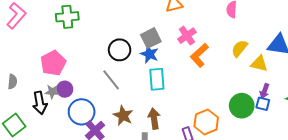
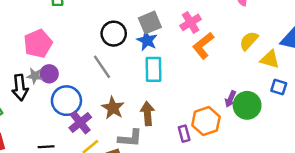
purple arrow: (264, 91) -> (231, 99), moved
blue square: (263, 104) -> (279, 87), moved

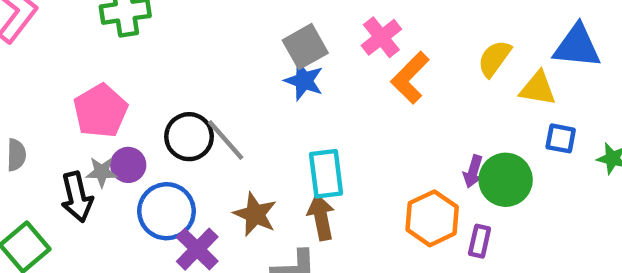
black circle: (114, 34) -> (189, 137), moved
cyan rectangle: (153, 69) -> (326, 174), moved
purple rectangle: (184, 134) -> (480, 241), moved, turned 35

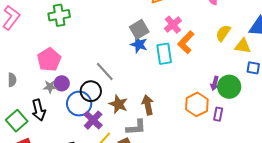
black circle: (189, 137) -> (91, 91), moved
cyan rectangle: (326, 174) -> (164, 54), moved
black arrow: (77, 197) -> (39, 110), moved

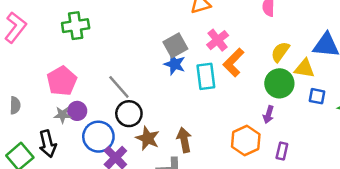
gray line: (105, 71) -> (119, 87), moved
green circle: (229, 87) -> (279, 83), moved
black circle: (91, 91) -> (129, 114), moved
purple rectangle: (218, 114) -> (282, 151), moved

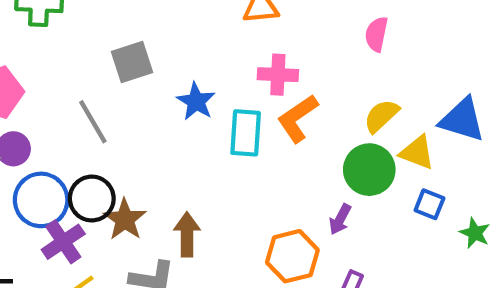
pink cross: (218, 40) -> (278, 75), turned 30
gray square: (175, 45) -> (132, 62), moved
black circle: (129, 114) -> (92, 199), moved

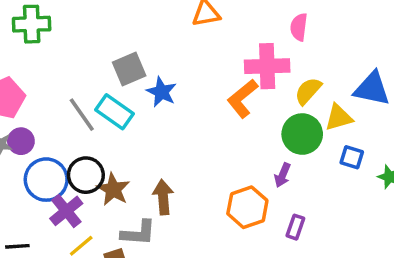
gray square: (132, 62) -> (129, 69), moved
pink cross: (278, 75) -> (267, 66), moved, size x1.4
cyan rectangle: (246, 133) -> (115, 112), moved, turned -54
yellow triangle: (417, 152) -> (339, 117), turned -32

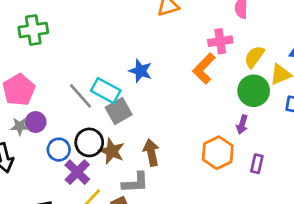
pink cross: (267, 66) -> (220, 41), size x0.7
gray square: (129, 69) -> (119, 111), moved
blue circle: (46, 180) -> (59, 150), size x0.7

